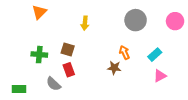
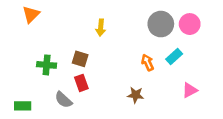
orange triangle: (39, 12) -> (31, 14), moved
pink circle: (175, 21) -> (190, 24), moved
cyan rectangle: (155, 55) -> (174, 56), moved
brown star: (114, 68) -> (136, 95), moved

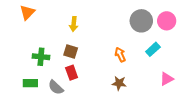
yellow arrow: (101, 28) -> (74, 24), moved
orange arrow: (148, 63) -> (120, 55), moved
green rectangle: (23, 106) -> (30, 83), moved

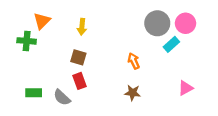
orange triangle: (27, 12) -> (42, 21), moved
cyan rectangle: (153, 49) -> (171, 44), moved
green cross: (41, 57) -> (27, 41), moved

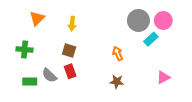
green cross: (27, 41) -> (25, 49), moved
gray semicircle: (62, 97) -> (49, 75), moved

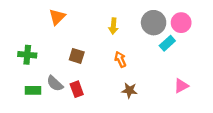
orange triangle: (37, 18) -> (57, 17), moved
yellow arrow: (72, 24) -> (113, 26), moved
orange arrow: (118, 54) -> (120, 59), moved
red rectangle: (70, 71) -> (77, 89), moved

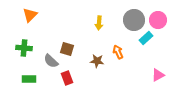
orange triangle: (57, 17) -> (30, 15), moved
orange arrow: (120, 59) -> (118, 52), moved
gray semicircle: (55, 83) -> (51, 61), moved
brown star: (129, 90) -> (97, 61), moved

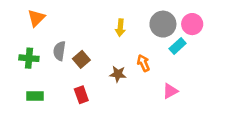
brown square: (67, 49) -> (81, 59), turned 32
gray semicircle: (51, 61) -> (59, 51), moved, turned 56
pink triangle: (158, 75) -> (170, 91), moved

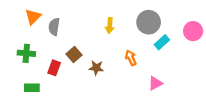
pink circle: (192, 24) -> (193, 31), moved
gray semicircle: (59, 51) -> (54, 27), moved
brown star: (118, 74) -> (96, 68), moved
red rectangle: (81, 95) -> (54, 68), moved, turned 40

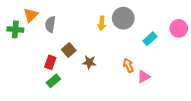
gray circle: (149, 22) -> (123, 18), moved
green cross: (26, 53) -> (15, 29), moved
orange arrow: (131, 58) -> (128, 65), moved
green rectangle: (32, 88) -> (53, 81), moved, turned -40

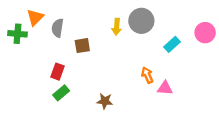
brown square: (69, 50) -> (82, 46), moved, turned 32
brown star: (89, 62) -> (105, 101), moved
pink triangle: (144, 77) -> (165, 88), turned 32

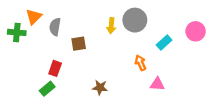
orange arrow: (147, 75) -> (140, 63), moved
green rectangle: (61, 93) -> (47, 89), moved
brown star: (105, 101) -> (100, 88), moved

